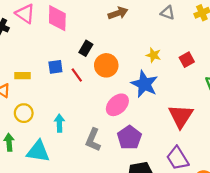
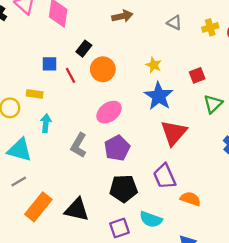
red square: (187, 60) -> (197, 75), moved
yellow rectangle: (23, 76) -> (35, 94), moved
blue star: (144, 84) -> (159, 96), moved

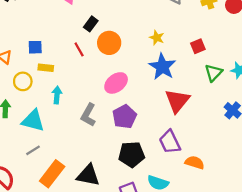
blue square: (49, 64) -> (35, 47), moved

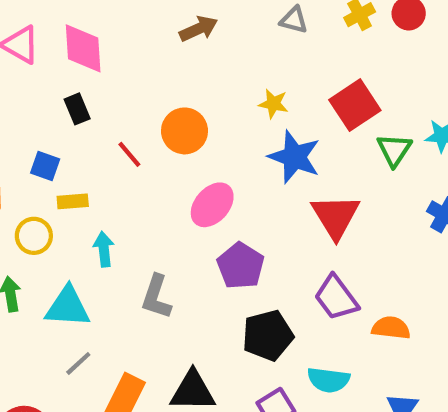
black rectangle: (91, 24) -> (77, 109), moved, turned -48
red square: (198, 46) -> (355, 105), size x1.6
blue square: (35, 47) -> (45, 166), turned 32
gray L-shape: (88, 115) -> (156, 297), moved

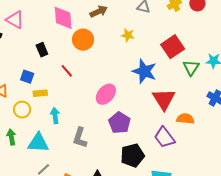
pink diamond: (83, 48) -> (63, 18), moved
yellow star: (273, 104) -> (128, 35), moved
orange circle: (185, 131) -> (83, 40), moved
orange semicircle: (391, 328) -> (185, 119), moved

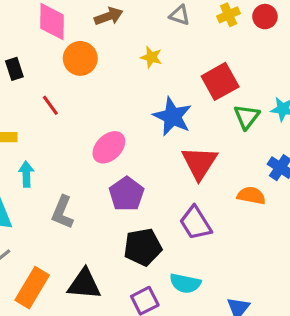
orange semicircle: (185, 119) -> (251, 196), moved

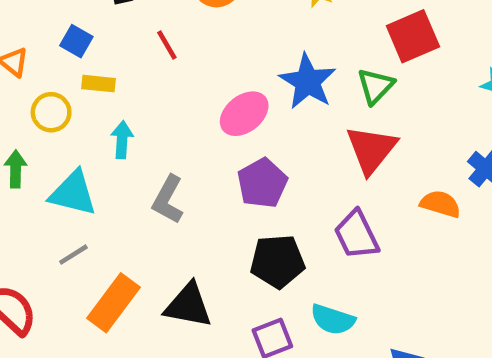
blue star: (172, 116) -> (308, 82), moved
green triangle: (247, 117) -> (376, 86), moved

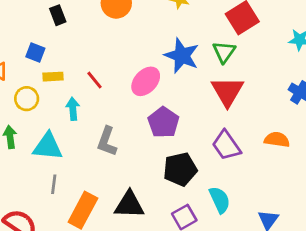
red line: (167, 45) -> (94, 80), moved
orange semicircle: (440, 204) -> (277, 140), moved
gray line: (73, 255) -> (54, 184), turned -42
cyan semicircle: (333, 320) -> (220, 200), turned -124

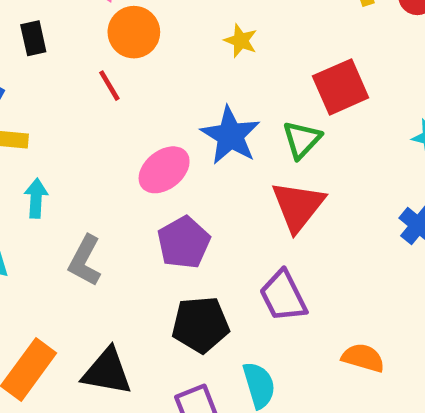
red line: (94, 80) -> (109, 86), moved
orange semicircle: (277, 140) -> (363, 358), moved

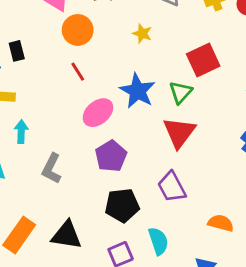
black rectangle: (33, 38) -> (17, 51), moved
red line: (109, 86) -> (78, 72), moved

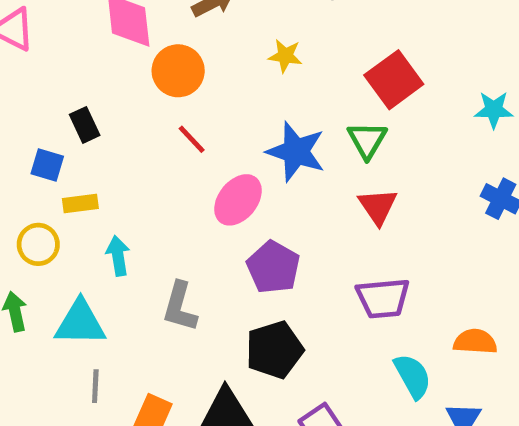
red triangle: (179, 133) -> (378, 206), size x0.7
purple trapezoid: (172, 187) -> (383, 298), turned -56
black pentagon: (122, 205) -> (274, 350), moved
cyan semicircle: (158, 241) -> (413, 376), moved

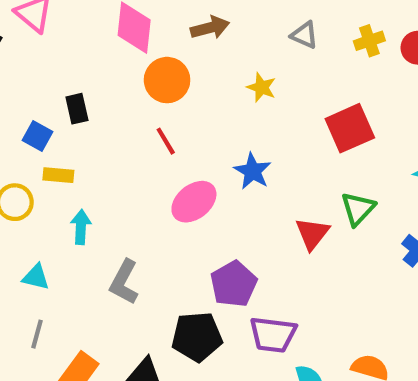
green triangle: (367, 140) -> (358, 209), moved
blue star: (296, 152) -> (253, 171), size x0.7
purple pentagon: (273, 267) -> (234, 284), moved
purple trapezoid: (383, 298) -> (273, 335), moved
cyan triangle: (80, 323) -> (36, 277), size x0.6

